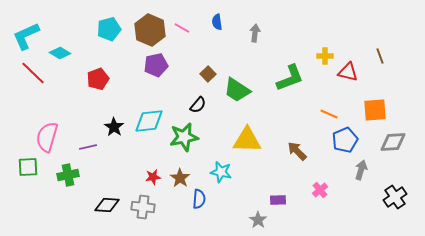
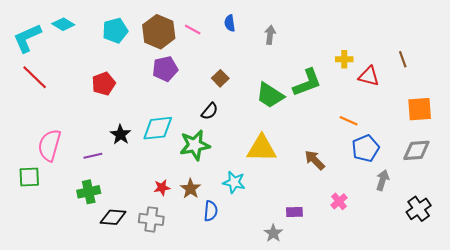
cyan diamond: (60, 53) -> (63, 24), moved
green trapezoid: (237, 90) -> (270, 95), moved
orange square: (375, 110) -> (420, 109), moved
green cross: (68, 175) -> (89, 192), moved

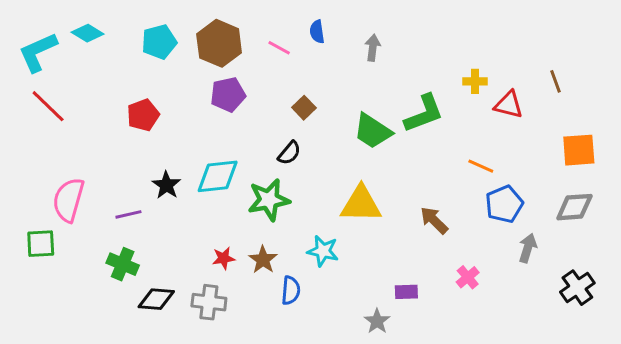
pink line: (193, 30) -> (279, 48), moved
green cross: (89, 192) -> (123, 264), turned 35

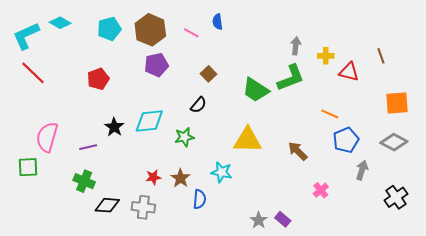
gray arrow: (373, 48) -> (296, 46), moved
green star: (269, 200) -> (184, 137), size x0.7
gray diamond: (574, 207) -> (394, 142), turned 32
purple rectangle: (406, 292) -> (283, 219), moved, turned 42

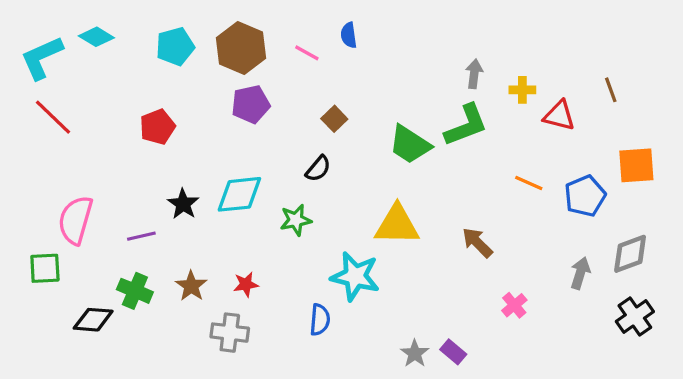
blue pentagon: (346, 140) -> (585, 196), moved
gray diamond: (394, 142) -> (630, 254), moved, turned -48
cyan star: (222, 172) -> (355, 276), size x1.4
brown star: (180, 178) -> (191, 286), moved
black diamond: (107, 205) -> (93, 320), moved

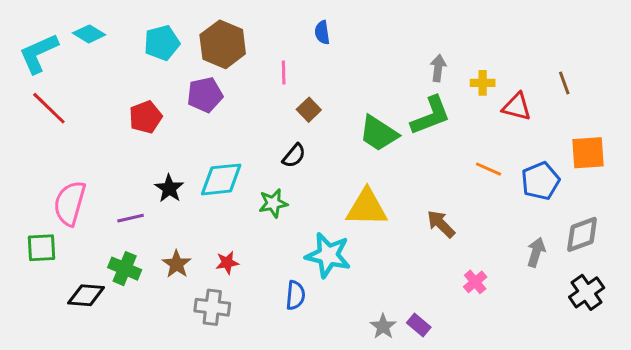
pink line: (307, 53) -> (284, 73), moved, turned 60
purple pentagon: (251, 104) -> (205, 95), moved

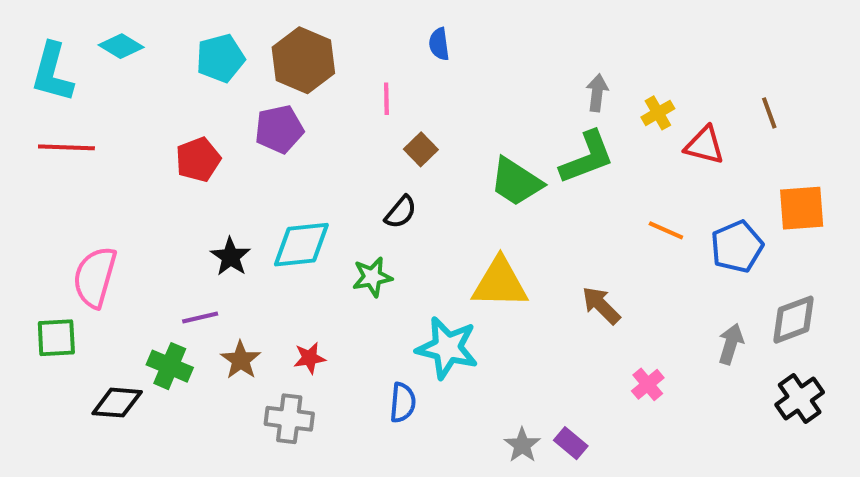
cyan L-shape: (39, 53) -> (52, 72), turned -51
yellow cross: (483, 83) -> (658, 113), turned -30
red line: (49, 108) -> (66, 147), turned -42
purple line: (131, 218) -> (200, 317), moved

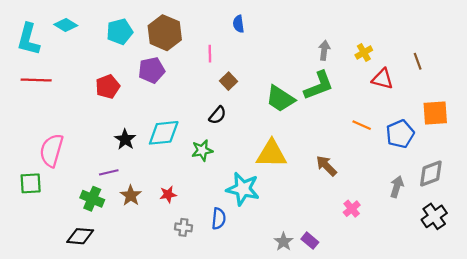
yellow cross: (658, 113) -> (364, 53), moved
black diamond: (117, 403) -> (80, 236), moved
gray cross: (289, 419) -> (183, 227), moved, size x0.7

